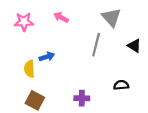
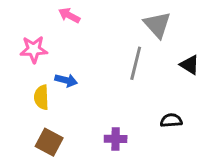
pink arrow: (61, 17) -> (69, 15), moved
pink star: (24, 22) -> (34, 49), moved
blue arrow: (47, 57) -> (66, 80), turned 32

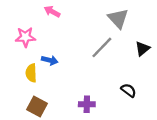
gray line: (136, 63) -> (102, 47), turned 30
black triangle: (190, 65) -> (142, 49), turned 49
black semicircle: (171, 120) -> (129, 90), turned 42

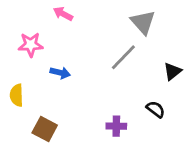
black triangle: (142, 49) -> (172, 71), moved
yellow semicircle: (31, 73) -> (17, 95), moved
purple cross: (87, 104) -> (116, 126), moved

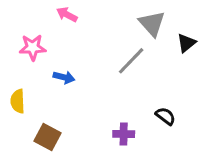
black triangle: (172, 71) -> (186, 43), moved

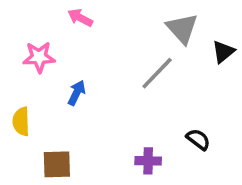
blue arrow: (64, 77) -> (77, 93), turned -78
brown square: (48, 137) -> (57, 164), turned -30

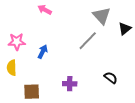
pink star: (39, 57) -> (17, 42), moved
purple cross: (148, 161) -> (70, 84), moved

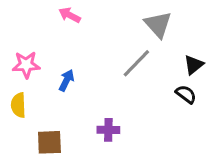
black triangle: (125, 29) -> (194, 65), moved
black semicircle: (111, 78) -> (186, 94), moved

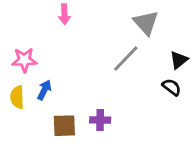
pink arrow: (70, 15) -> (64, 14), turned -120
blue arrow: (66, 80) -> (44, 90), moved
brown square: (49, 142) -> (64, 126), moved

